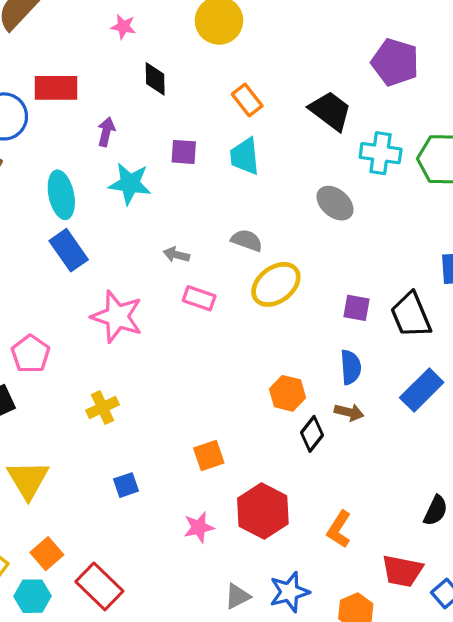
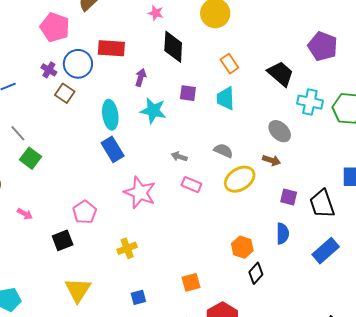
black diamond: (155, 79) -> (173, 47), size x1.5
brown arrow: (349, 412) -> (272, 160), moved

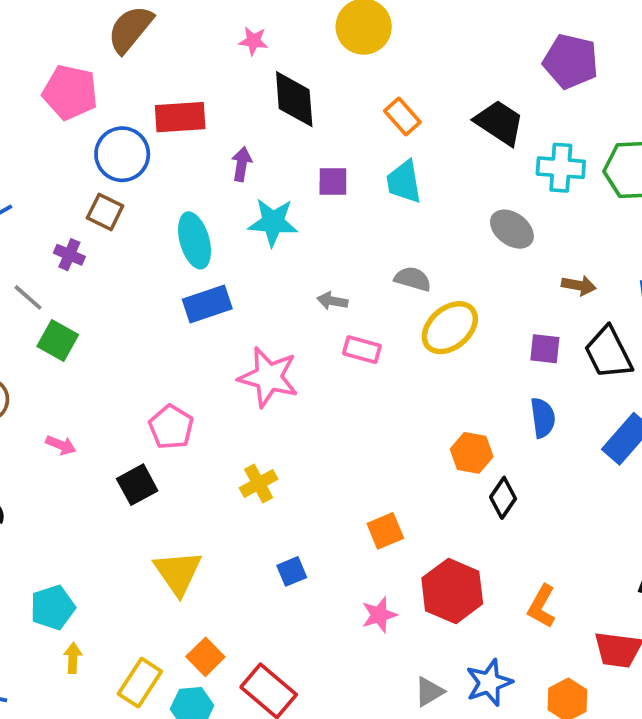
purple cross: (49, 70) -> (69, 255), moved
blue rectangle: (113, 149) -> (207, 304), turned -70
brown arrow: (272, 160) -> (579, 285), moved

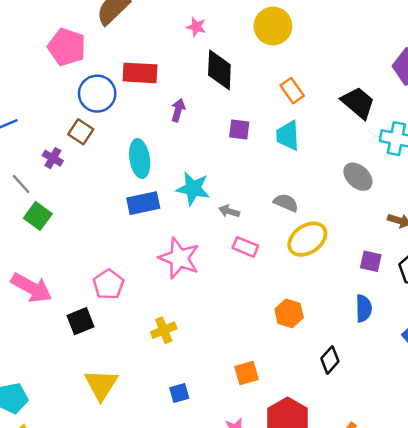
cyan star: (273, 222) -> (193, 189), moved
pink arrow: (61, 445) -> (31, 288), size x2.0
orange hexagon: (472, 453) -> (289, 313), moved

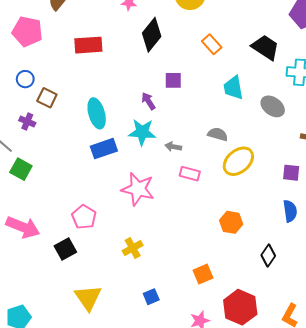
black diamond: (219, 70) -> (152, 35), turned 44
blue circle: (97, 94) -> (25, 79), moved, size x0.6
purple arrow: (178, 110) -> (148, 101), moved, turned -42
cyan trapezoid: (288, 135) -> (233, 88), moved

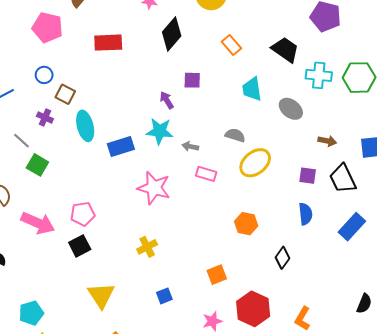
cyan ellipse: (97, 113) -> (85, 126), moved
pink pentagon: (84, 217) -> (83, 214), moved, turned 30

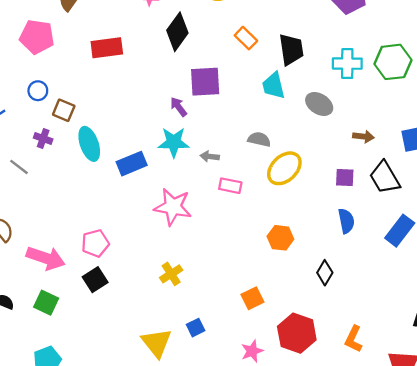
black trapezoid: (285, 50) -> (291, 49), moved, turned 52
purple square: (192, 80) -> (205, 82), size x1.6
green square: (37, 165) -> (46, 303), moved
yellow triangle: (101, 295) -> (157, 343), moved

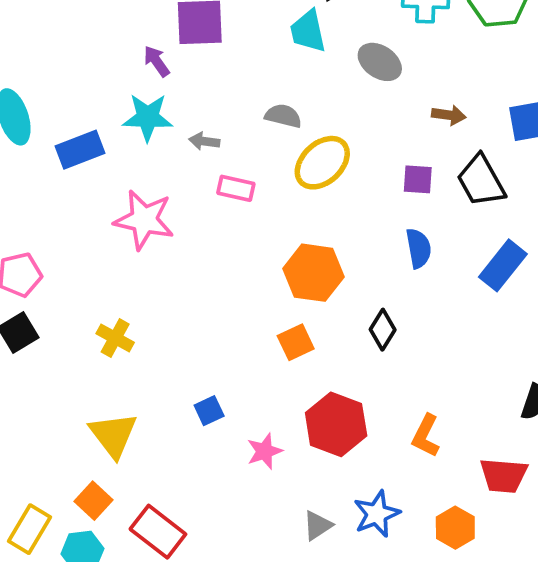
orange hexagon: (280, 238) -> (313, 273), size x1.4
yellow cross: (171, 274) -> (115, 338), moved, turned -30
orange square: (252, 298) -> (296, 342), moved
blue square: (196, 328) -> (209, 411), moved

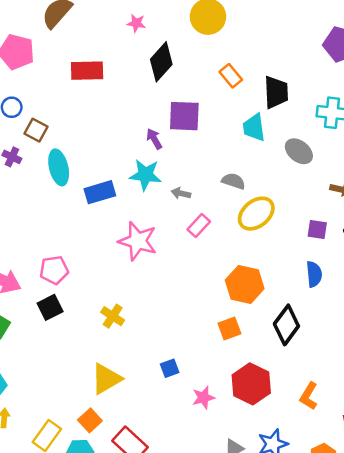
pink rectangle: (236, 188) -> (199, 226), turned -65
black diamond: (383, 330) -> (286, 325), size x1.5
yellow triangle: (113, 435) -> (106, 379), turned 32

